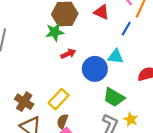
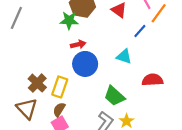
blue circle: (95, 69) -> (85, 64), moved
yellow rectangle: (59, 99) -> (60, 87), turned -36
brown cross: (24, 102) -> (37, 83), moved

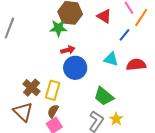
red semicircle: (152, 80) -> (136, 65), moved

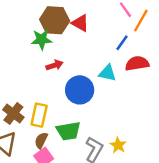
red triangle: (104, 16) -> (80, 23), moved
red semicircle: (136, 65) -> (137, 63), moved
blue circle: (75, 68) -> (80, 90), moved
green trapezoid: (104, 96) -> (68, 131), moved, turned -45

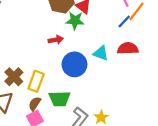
green star: (42, 40) -> (75, 21), moved
blue line: (122, 43) -> (124, 21), moved

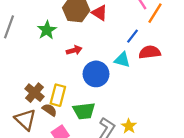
green star: (75, 21) -> (47, 30), moved, turned -30
blue line: (124, 21) -> (132, 36), moved
brown semicircle: (35, 104) -> (49, 110), moved, turned 96

